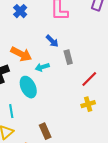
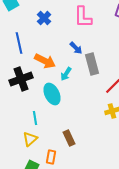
gray rectangle: (68, 57) -> (92, 64), size x1.5
cyan arrow: (42, 67) -> (66, 74), turned -40

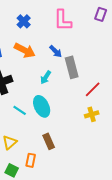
orange arrow: (45, 61) -> (25, 50), moved
cyan ellipse: (52, 94) -> (42, 106), moved
cyan line: (35, 118) -> (20, 110), moved, turned -48

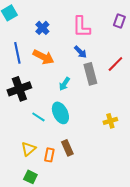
blue arrow: (56, 51) -> (80, 52), moved
red line: (93, 89) -> (115, 64), moved
orange rectangle: (31, 160) -> (49, 155), moved

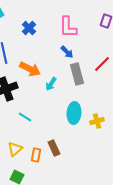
orange arrow: (43, 57) -> (30, 69), moved
cyan ellipse: (60, 113) -> (74, 113), moved, turned 30

